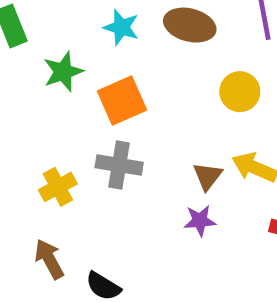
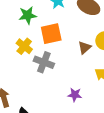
brown triangle: (208, 176) -> (85, 48), moved
yellow cross: (58, 187) -> (24, 46), moved, turned -35

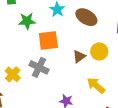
yellow cross: (24, 46) -> (13, 74), moved

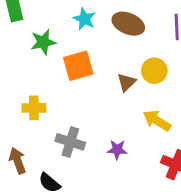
gray cross: (39, 67) -> (70, 142), moved
yellow cross: (13, 74) -> (34, 108), moved, turned -35

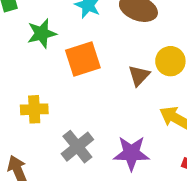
gray cross: (70, 142) -> (77, 147), turned 36
purple star: (117, 150) -> (131, 153), size x1.5

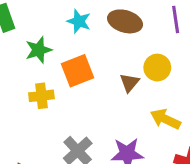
yellow cross: (34, 109) -> (41, 96), moved

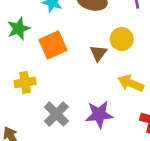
yellow cross: (41, 96) -> (25, 82), moved

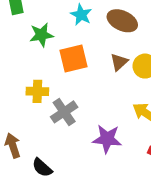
brown triangle: (98, 53) -> (119, 62), moved
gray cross: (56, 114) -> (64, 112), moved

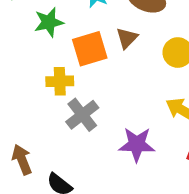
brown triangle: (119, 62) -> (127, 38), moved
yellow cross: (37, 91) -> (60, 81), moved

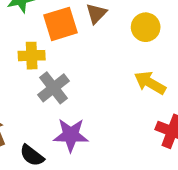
purple star: (137, 144) -> (71, 135), moved

